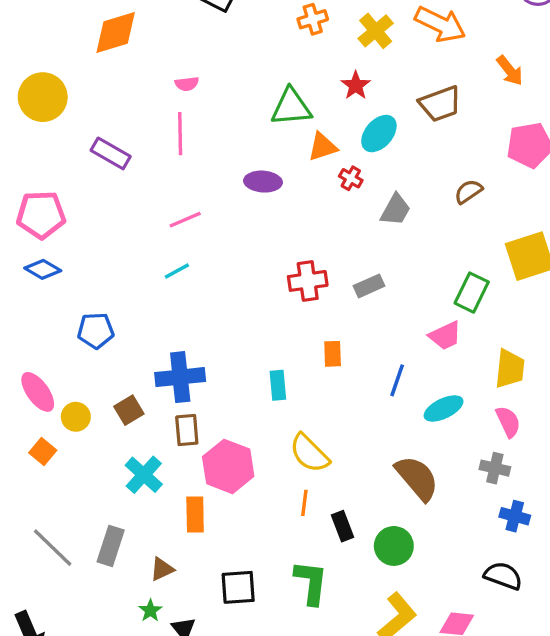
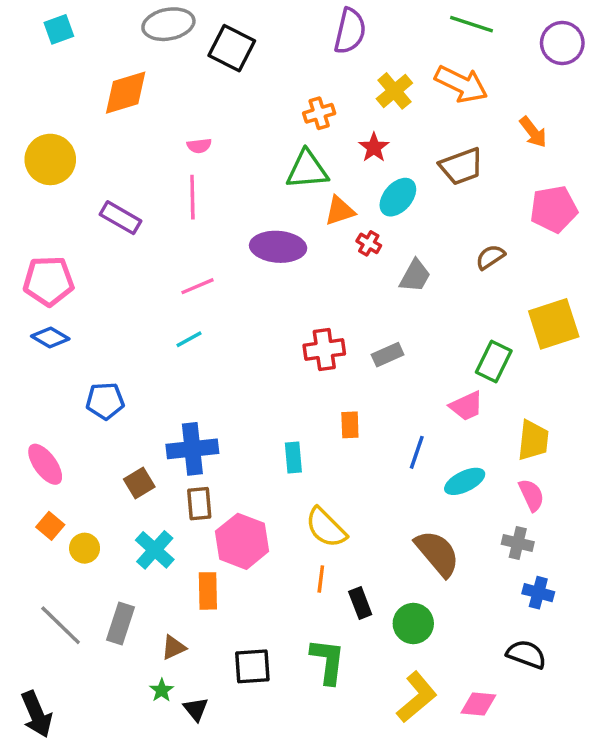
orange cross: (313, 19) -> (319, 113), moved
purple ellipse: (263, 182) -> (278, 247), size x1.4
yellow circle: (76, 417) -> (85, 548), moved

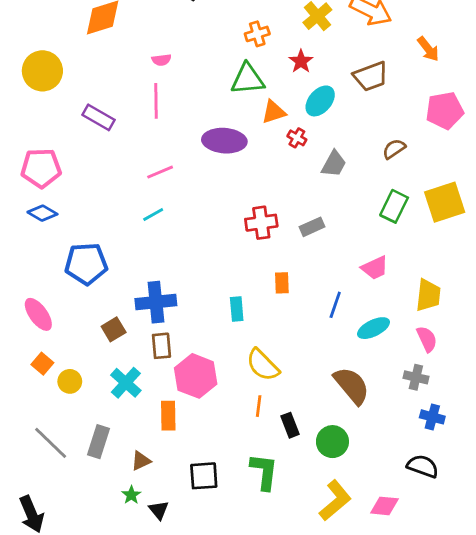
green rectangle: (494, 362) -> (394, 206), moved
blue pentagon: (105, 401) -> (86, 264), size x1.4

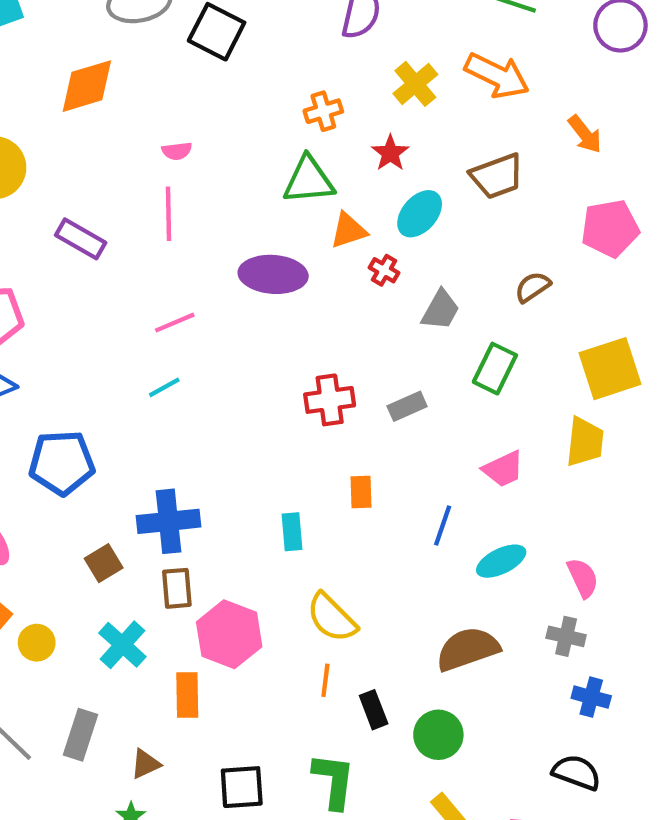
green rectangle: (394, 206) -> (495, 369), moved
yellow trapezoid: (428, 295) -> (585, 442), moved
brown semicircle: (352, 386) -> (468, 649), turned -69

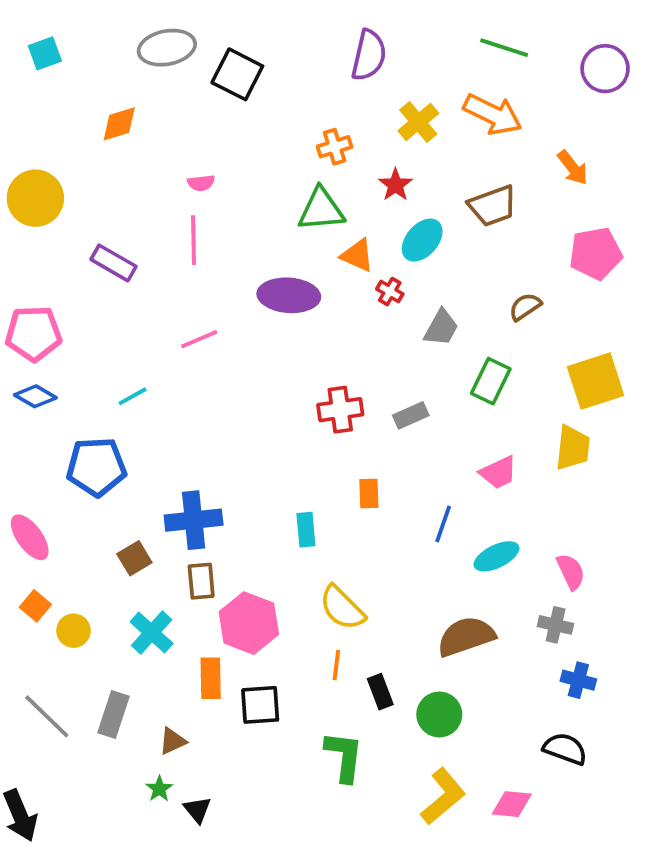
orange diamond: (87, 86) -> (119, 124), size x0.7
orange triangle: (348, 230) -> (357, 255), turned 42
cyan line: (164, 387) -> (133, 396), moved
black square: (242, 787) -> (260, 705), moved

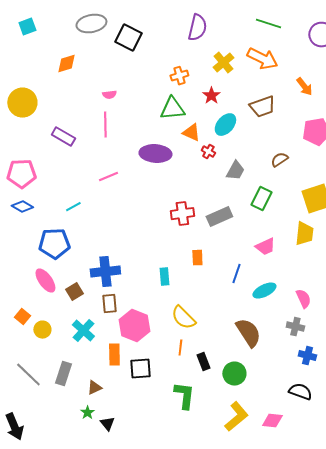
gray rectangle: (411, 415) -> (219, 217), size x1.4
pink ellipse: (30, 537) -> (45, 281), moved
brown semicircle: (466, 636) -> (248, 333), turned 76

